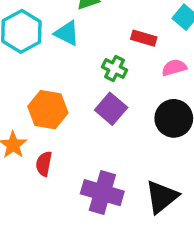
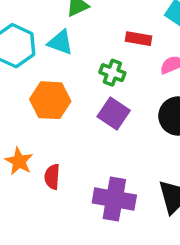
orange hexagon: (48, 110) -> (50, 100), moved

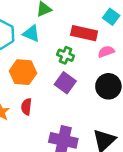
red rectangle: (139, 39) -> (84, 33), size x1.5
red semicircle: (52, 177) -> (26, 107), moved

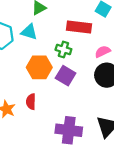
pink semicircle: (106, 52) -> (103, 52), moved
orange hexagon: (23, 72) -> (39, 67), moved

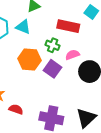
pink semicircle: (103, 52) -> (72, 55), moved
red semicircle: (31, 102) -> (16, 109), moved, turned 104

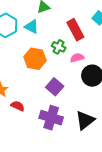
red rectangle: (68, 26) -> (75, 30), turned 45
purple square: (52, 69) -> (55, 87), moved

